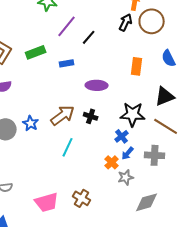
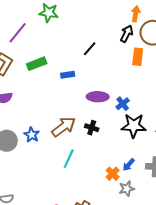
purple line: (67, 26) -> (18, 33), moved
orange rectangle: (137, 66) -> (138, 57), moved
blue cross: (122, 136) -> (123, 104), moved

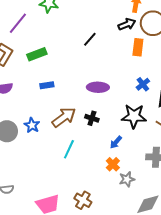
black arrow: (127, 34) -> (127, 24), turned 42
blue rectangle: (68, 75) -> (47, 85), moved
blue cross: (123, 104) -> (143, 84), moved
blue arrow: (129, 165) -> (116, 142), moved

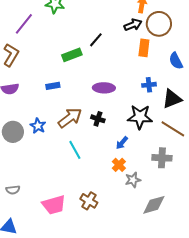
green rectangle: (37, 54) -> (72, 55), moved
blue cross: (143, 84) -> (149, 85), turned 32
cyan line: (69, 149) -> (75, 150), turned -54

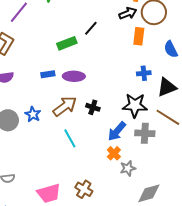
purple ellipse: (104, 88) -> (74, 76), moved
blue arrow: (122, 143) -> (117, 131), size x1.5
gray cross: (162, 158) -> (145, 133), moved

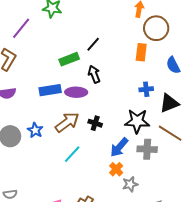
black arrow: (128, 13) -> (94, 74), moved, turned -90
blue rectangle: (48, 74) -> (50, 90), size x1.5
cyan line: (70, 138) -> (72, 154), turned 72

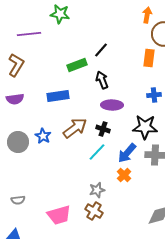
purple line: (21, 28) -> (29, 34), turned 45
purple ellipse: (76, 92) -> (112, 105), moved
cyan line: (72, 154) -> (97, 152), moved
gray star: (130, 184) -> (97, 190), moved

